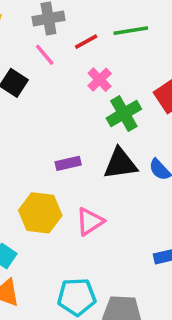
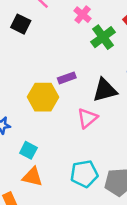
black triangle: (120, 164) -> (105, 90), moved
yellow hexagon: (40, 213) -> (43, 97), moved

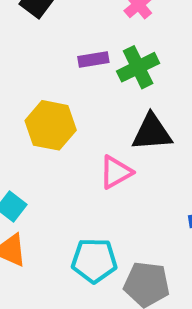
green cross: (103, 37) -> (138, 67), moved
purple rectangle: (67, 78) -> (93, 59), moved

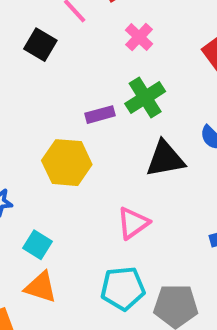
purple rectangle: (93, 59) -> (100, 115), moved
pink triangle: (116, 172) -> (133, 223), moved

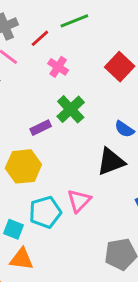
black triangle: (165, 159) -> (111, 162), moved
cyan pentagon: (123, 288) -> (45, 212), moved

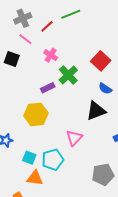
pink cross: (58, 67) -> (51, 55), moved
red square: (120, 67) -> (101, 61), moved
cyan pentagon: (45, 212) -> (53, 160), moved

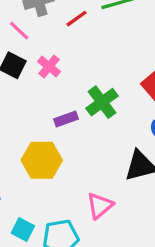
pink line: (25, 39) -> (19, 31), moved
pink cross: (51, 55) -> (49, 66), moved

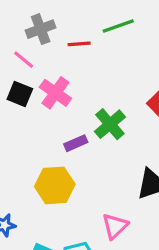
red line: (76, 19) -> (79, 44), turned 35
pink cross: (49, 66) -> (55, 93), size x1.4

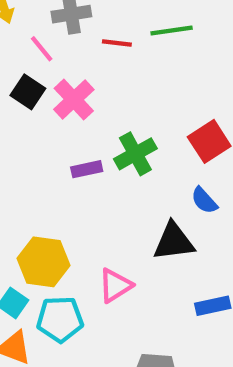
yellow hexagon: (55, 185) -> (44, 262), moved

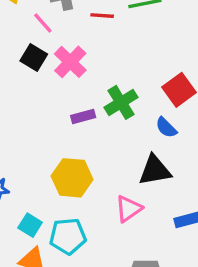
blue semicircle: (204, 200) -> (166, 127), moved
yellow hexagon: (44, 262) -> (72, 178), moved
pink triangle: (115, 285) -> (129, 209), moved

